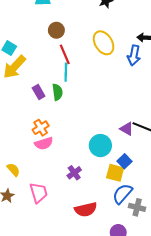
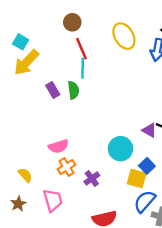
orange cross: (41, 128) -> (67, 167), moved

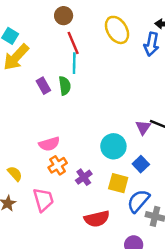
purple triangle: (149, 130) -> (143, 127), turned 35
yellow square: (137, 179) -> (118, 183), moved

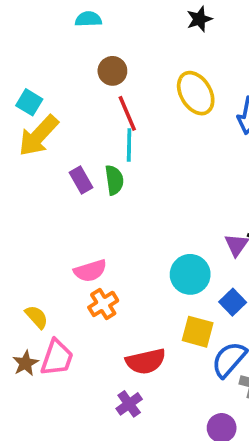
purple cross: (84, 177) -> (129, 404), moved
pink trapezoid: (43, 200) -> (57, 358), moved, turned 35
red semicircle: (97, 219) -> (146, 361), moved

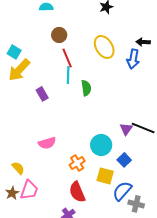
green semicircle: (114, 180) -> (86, 88), moved
orange cross: (103, 304) -> (77, 163), moved
red semicircle: (146, 361) -> (77, 192), turned 80

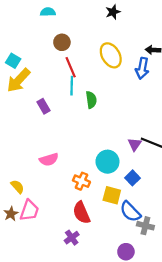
orange cross: (77, 163) -> (81, 181), turned -35
blue semicircle: (122, 191) -> (130, 212), turned -85

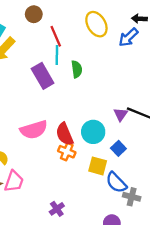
brown circle: (62, 42) -> (34, 14), moved
blue arrow: (142, 68) -> (128, 37), turned 36
purple rectangle: (43, 106) -> (43, 76), moved, size x1.6
pink semicircle: (49, 159) -> (34, 130), size x1.4
red semicircle: (81, 213) -> (65, 134), moved

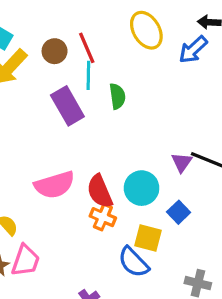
brown circle: (34, 14) -> (55, 51), moved
blue semicircle: (116, 182) -> (133, 262), moved

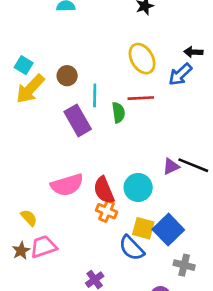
red line: (87, 48) -> (141, 98), moved, turned -70
purple triangle: (182, 162) -> (171, 166), turned 30
blue square: (179, 212) -> (168, 230), moved, size x1.6
pink trapezoid: (26, 261) -> (43, 247), turned -128

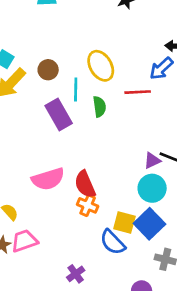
yellow ellipse: (142, 59) -> (101, 66), moved
red line: (141, 98) -> (138, 92), moved
cyan circle: (138, 187) -> (152, 188), moved

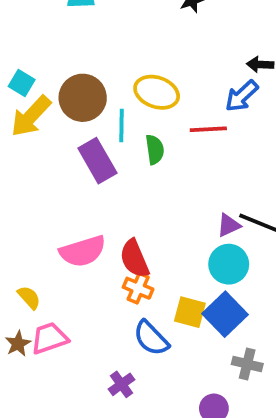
yellow ellipse: (101, 66) -> (157, 92), turned -40
brown circle: (48, 70) -> (83, 98), size x1.6
blue semicircle: (113, 242) -> (151, 338), moved

